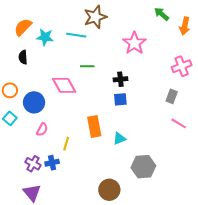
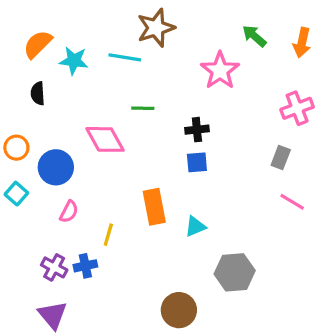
green arrow: (162, 14) -> (254, 36), moved

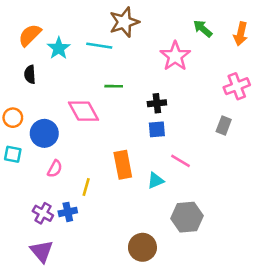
cyan star: (74, 61) -> (59, 48), turned 30
cyan square: (16, 194) -> (13, 154), turned -30
pink line: (292, 202) -> (180, 161), moved

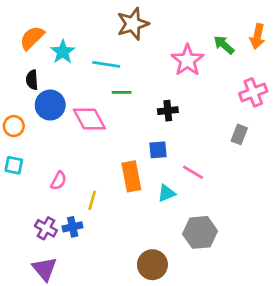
green arrow: (203, 29) -> (224, 45), moved
cyan line: (99, 46) -> (106, 64), moved
blue square: (157, 129) -> (158, 150), moved
blue circle: (44, 133) -> (50, 105), moved

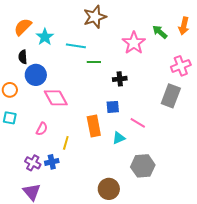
green line: (122, 92) -> (94, 62), moved
pink diamond: (89, 119) -> (56, 98), moved
gray rectangle: (239, 134) -> (171, 96), size x1.6

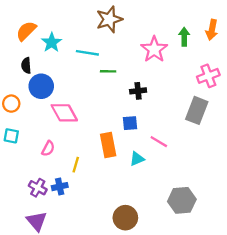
green arrow: (160, 32) -> (184, 37), turned 49
gray hexagon: (143, 166) -> (182, 200), moved

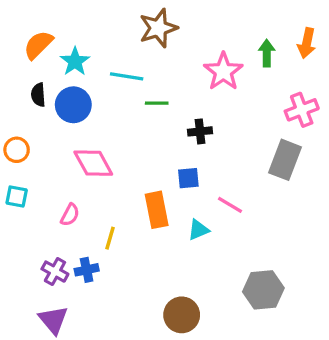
blue circle: (41, 86) -> (73, 105), moved

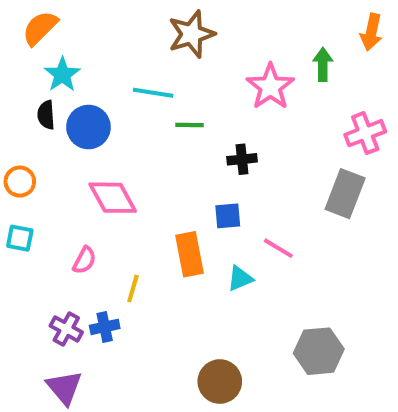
orange arrow: (307, 43) -> (371, 32), moved
orange semicircle: (38, 45) -> (40, 28), moved
cyan star: (75, 61) -> (62, 74), moved

